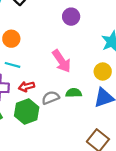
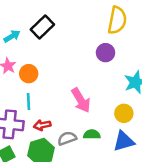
purple circle: (71, 17) -> (105, 53), moved
cyan line: (12, 65) -> (28, 101), turned 70

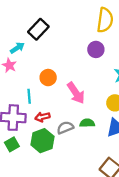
cyan arrow: (12, 36) -> (17, 48), moved
orange circle: (29, 74) -> (48, 78), moved

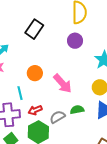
black rectangle: (38, 29) -> (34, 29), moved

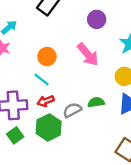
pink arrow: (63, 84) -> (88, 54), moved
cyan line: (20, 93) -> (41, 79), moved, turned -40

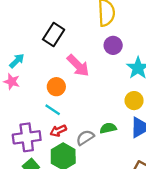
purple circle: (97, 19) -> (113, 45), moved
pink arrow: (88, 54) -> (78, 65), moved

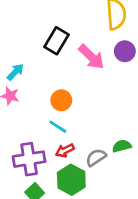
pink arrow: (78, 65) -> (91, 57), moved

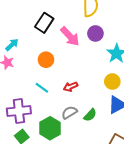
orange circle: (61, 100) -> (46, 60), moved
green semicircle: (122, 146) -> (90, 115), moved, turned 144
red arrow: (65, 150) -> (71, 87), moved

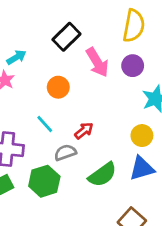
red arrow: (71, 87) -> (84, 131), turned 152
gray semicircle: (69, 112) -> (65, 153), moved
green semicircle: (90, 115) -> (102, 175), size x1.5

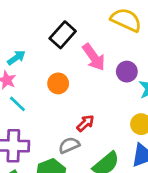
yellow semicircle: (134, 26) -> (126, 20), turned -72
purple circle: (133, 66) -> (127, 72), moved
cyan line: (45, 124) -> (17, 104), moved

